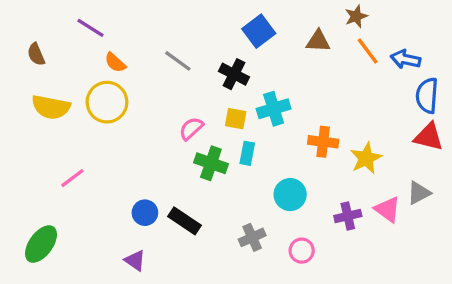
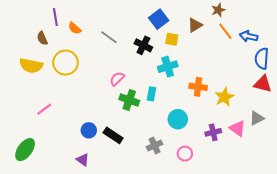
purple line: (90, 28) -> (55, 17), turned 48
brown triangle: (318, 41) -> (195, 25), turned -35
brown semicircle: (36, 54) -> (42, 38), moved
orange semicircle: (115, 63) -> (75, 28), moved
yellow square: (236, 119) -> (172, 39), moved

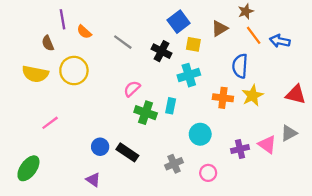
blue semicircle: (262, 59) -> (240, 66), moved
yellow star: (224, 97) -> (253, 96), moved

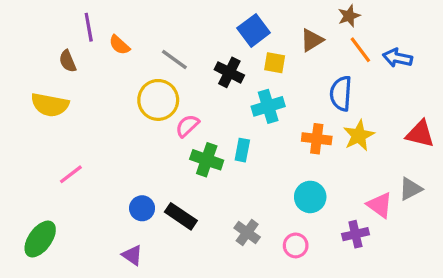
yellow circle: (74, 71) -> (158, 100), moved
cyan circle: (200, 134) -> (310, 197), moved
purple cross: (240, 149) -> (355, 234), moved
gray cross: (174, 164) -> (247, 233), turned -30

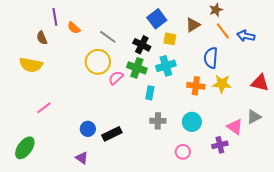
yellow star: (359, 136) -> (222, 84), turned 30
green cross: (207, 160) -> (137, 68), moved
black rectangle: (181, 216) -> (112, 134), turned -60
gray cross: (247, 233) -> (158, 121), moved, turned -35

